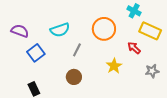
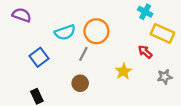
orange circle: (104, 29) -> (96, 31), moved
purple semicircle: (20, 31) -> (22, 15), moved

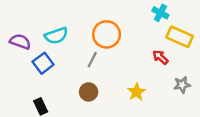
purple semicircle: (22, 15) -> (20, 42), moved
cyan semicircle: (65, 32) -> (56, 36), moved
yellow star: (123, 71) -> (136, 92), moved

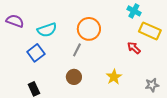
purple semicircle: (20, 42) -> (15, 21), moved
gray star: (182, 85) -> (152, 85), moved

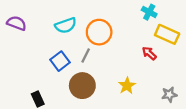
cyan semicircle: (47, 30) -> (66, 25), moved
blue square: (36, 53) -> (60, 61), moved
brown circle: (74, 77) -> (82, 86), size x1.5

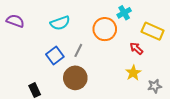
cyan cross: (149, 12) -> (124, 13), moved, turned 32
orange circle: (99, 32) -> (105, 29), moved
yellow star: (127, 86) -> (133, 73), moved

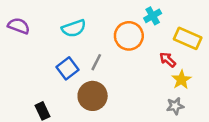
yellow star: (133, 73) -> (181, 80), moved
gray star: (155, 86) -> (175, 106), moved

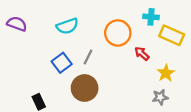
cyan cross: (153, 16) -> (151, 17), moved, turned 35
red arrow: (168, 60) -> (142, 54), moved

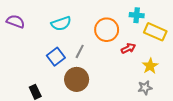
red arrow: (142, 54) -> (128, 48), turned 112

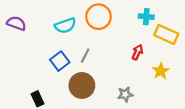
orange circle: (107, 30) -> (99, 17), moved
red arrow: (128, 48) -> (137, 52), turned -40
gray star: (145, 88) -> (125, 94), moved

